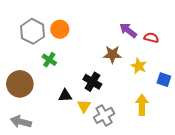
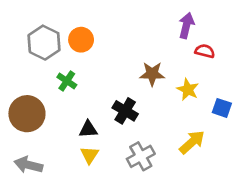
purple arrow: (128, 30) -> (186, 25), moved, turned 66
yellow arrow: (142, 105) -> (192, 142), turned 48
yellow triangle: (84, 106) -> (90, 155), moved

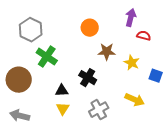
orange circle: (81, 40) -> (90, 28), moved
green cross: (67, 81) -> (47, 57), size x1.5
yellow arrow: (192, 142) -> (135, 100), turned 66

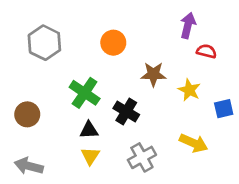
orange circle: (90, 28) -> (113, 43), moved
green cross: (47, 57) -> (85, 93), moved
blue square: (156, 76) -> (224, 109), turned -32
brown circle: (19, 80) -> (27, 114), size x0.7

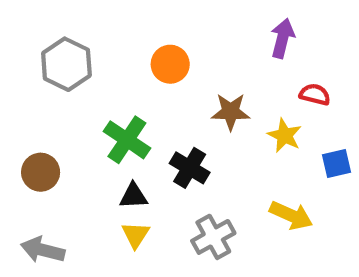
red semicircle: (207, 51) -> (315, 94), moved

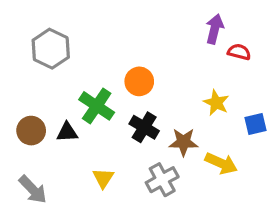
orange circle: (170, 64) -> (139, 81), moved
red semicircle: (315, 94) -> (239, 52), moved
brown star: (231, 112) -> (183, 142), moved
black triangle: (133, 196) -> (67, 132), moved
gray arrow: (43, 250) -> (33, 190), turned -148

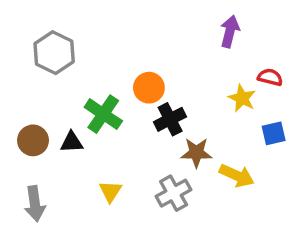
red semicircle: (239, 52) -> (270, 77), moved
yellow star: (216, 103) -> (242, 98), moved
black cross: (144, 127) -> (170, 119), moved, turned 32
gray arrow: (33, 190) -> (35, 204), turned 36

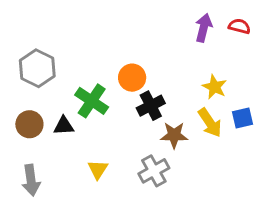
gray hexagon: (54, 53) -> (37, 68), moved
red semicircle: (270, 77) -> (239, 26), moved
yellow arrow: (237, 176) -> (210, 123), moved, turned 32

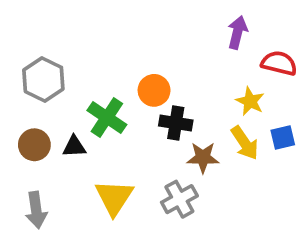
red semicircle: (239, 26) -> (279, 63), moved, size x1.4
black cross: (151, 106) -> (176, 123), turned 36
yellow triangle: (98, 169) -> (114, 197), size x1.6

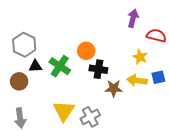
yellow arrow: (245, 143) -> (137, 80), turned 132
black triangle: (74, 147) -> (35, 66), moved
gray cross: (179, 199) -> (90, 117), moved

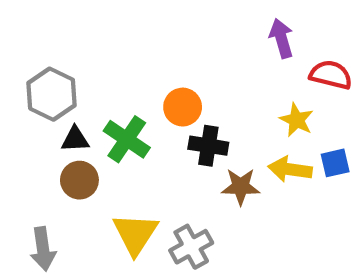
purple arrow: (133, 18) -> (281, 38), turned -30
brown circle: (19, 81) -> (79, 180), moved

